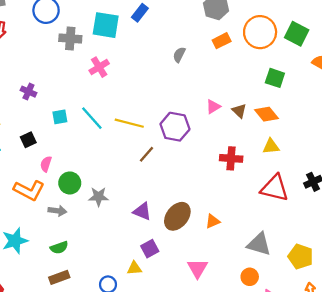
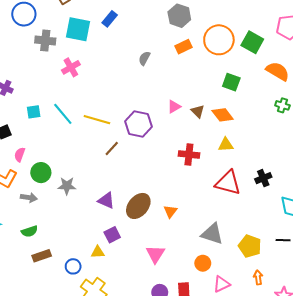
orange triangle: (213, 221) -> (170, 211), turned -32
brown rectangle: (59, 277) -> (42, 256), moved

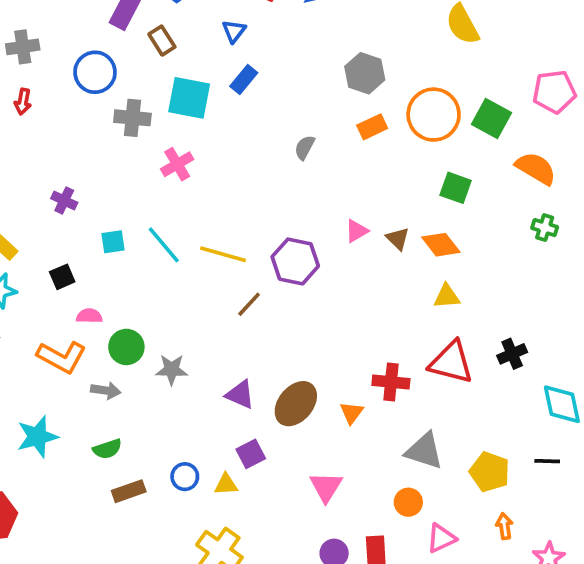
red cross: (189, 154) -> (391, 382), moved
pink semicircle: (20, 155) -> (89, 316), turned 72
blue circle: (73, 266) -> (185, 477), moved

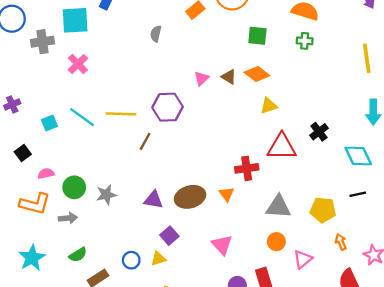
purple cross: (64, 200) -> (12, 104), turned -35
green cross: (545, 228) -> (305, 41), moved
brown ellipse: (296, 404) -> (190, 197), turned 48

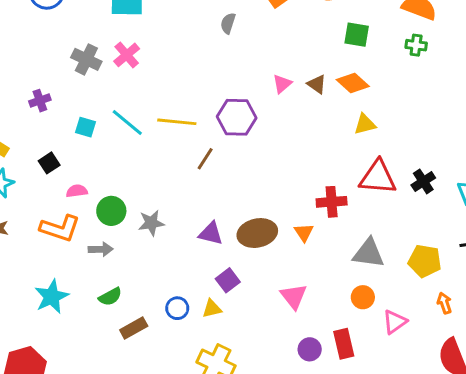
gray cross: (42, 42) -> (86, 59), moved, turned 30
cyan square: (49, 123) -> (85, 127), turned 35
black cross: (319, 132) -> (423, 181), moved

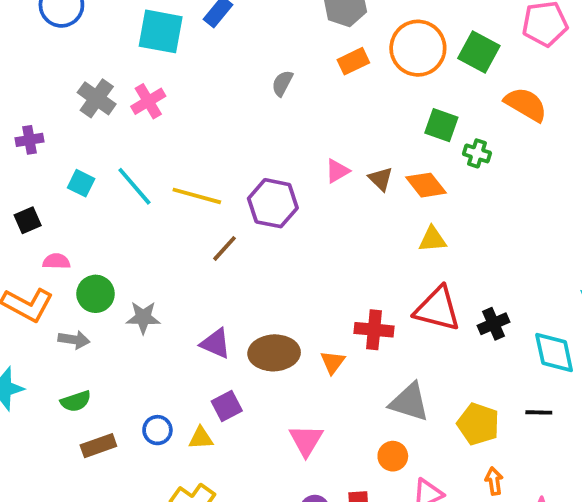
green cross: (416, 45) -> (477, 153), moved

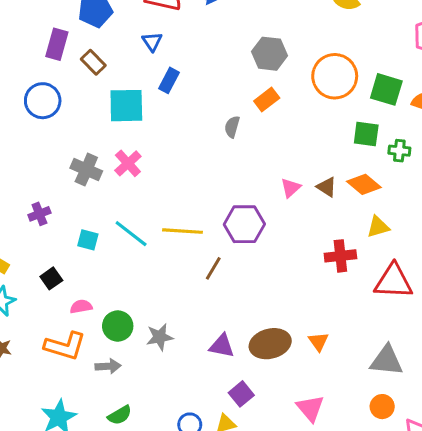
green square: (479, 52) -> (386, 89), moved
orange rectangle: (353, 61) -> (267, 99), moved
red cross: (374, 330) -> (340, 256), moved

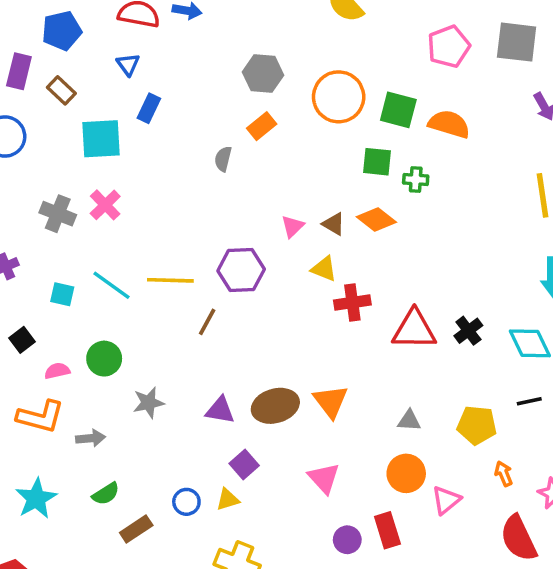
yellow triangle: (378, 227) -> (324, 269), moved, turned 40
green circle: (118, 326) -> (104, 359), moved
orange triangle: (319, 341) -> (331, 401), size x1.5
gray triangle: (386, 361) -> (409, 421), size x0.6
orange circle: (382, 407) -> (406, 473), size x1.4

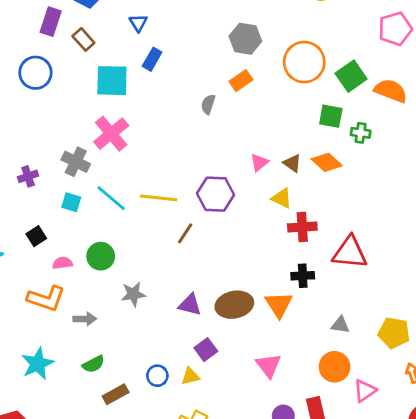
green square: (398, 110) -> (351, 76), turned 36
pink cross: (105, 205) -> (111, 134), size x1.4
gray cross: (58, 214) -> (76, 162), moved
black cross: (468, 331) -> (303, 276), moved, turned 30

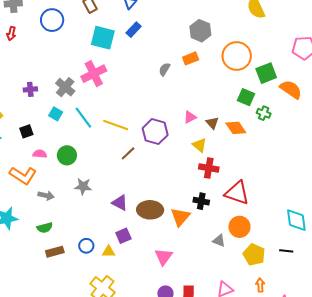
orange circle: (335, 367) -> (239, 227), moved

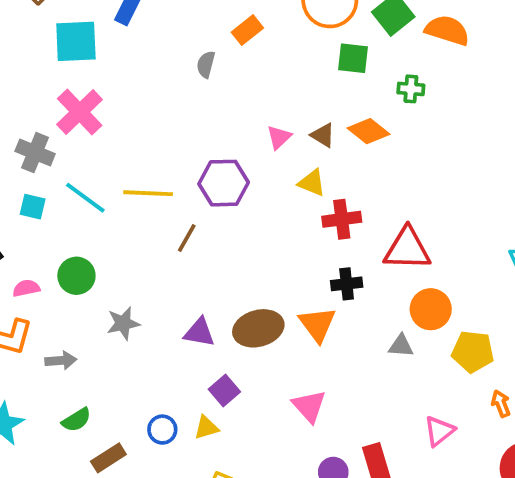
green square: (246, 97) -> (353, 58), moved

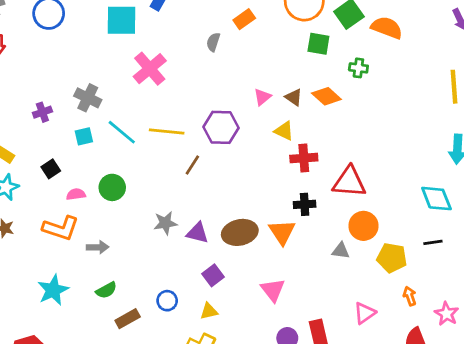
pink cross: (80, 112) -> (150, 69), moved
cyan square: (33, 207) -> (84, 136), turned -30
gray star: (123, 323) -> (165, 223), moved
yellow triangle: (206, 428) -> (209, 311), moved

